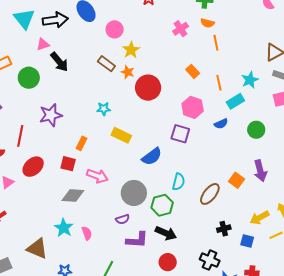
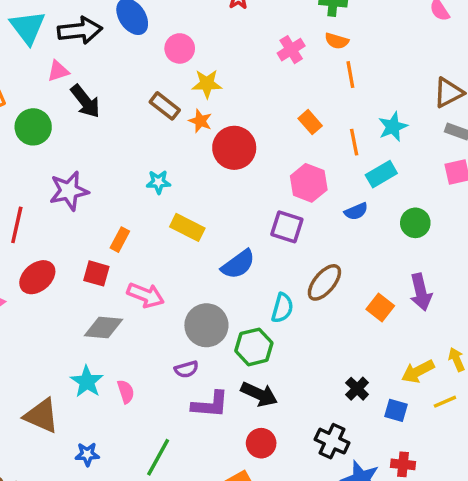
yellow star: (131, 50) -> (207, 84), turned 30
cyan star: (250, 80) -> (393, 127), moved
brown ellipse: (210, 194) -> (324, 282), moved
black cross: (224, 229) -> (357, 389), turned -32

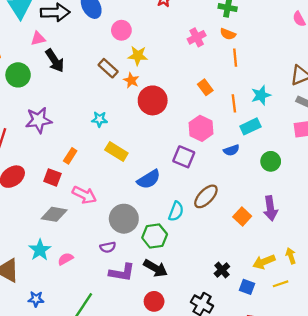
pink semicircle: (126, 392) -> (66, 259), turned -105

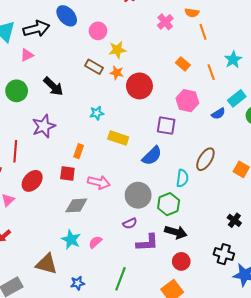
black arrow: (55, 61) -> (53, 86), moved
cyan rectangle: (250, 126) -> (237, 98), moved
purple square: (184, 157) -> (166, 126), moved

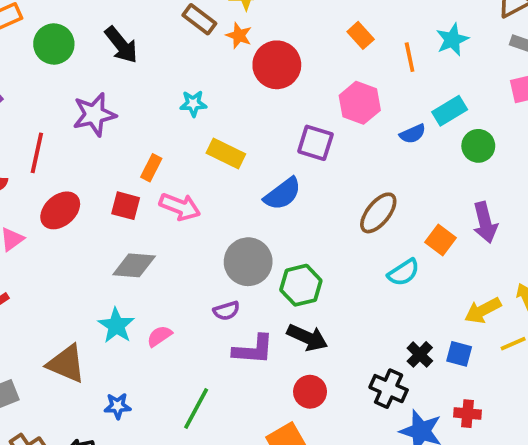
cyan semicircle: (182, 178) -> (404, 272), moved, turned 42
pink arrow: (99, 182) -> (180, 207), moved
black cross: (234, 220) -> (420, 354), moved

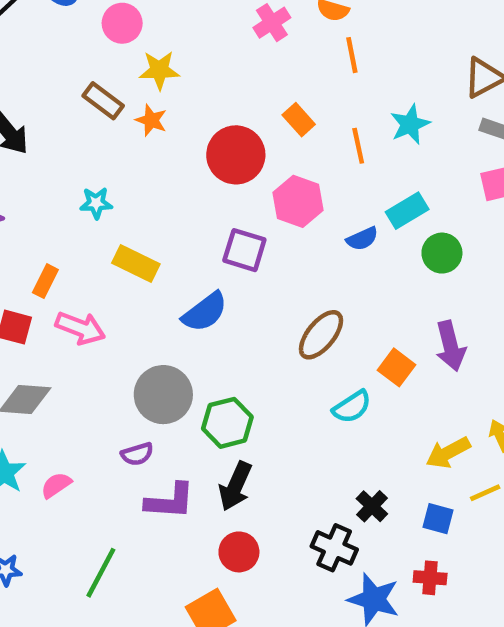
red circle: (277, 65) -> (236, 155), moved
black arrow: (307, 337) -> (235, 486), turned 90
blue square: (459, 354) -> (438, 519), moved

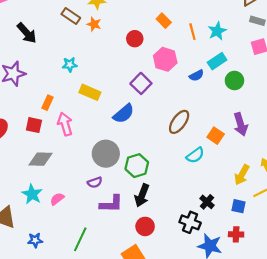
cyan star: (410, 124) -> (217, 31), moved
red circle: (236, 155) -> (135, 39), size x0.6
purple square: (244, 250) -> (141, 83), turned 30
pink arrow: (80, 328) -> (65, 124), turned -125
yellow arrow: (448, 453) -> (242, 175), turned -30

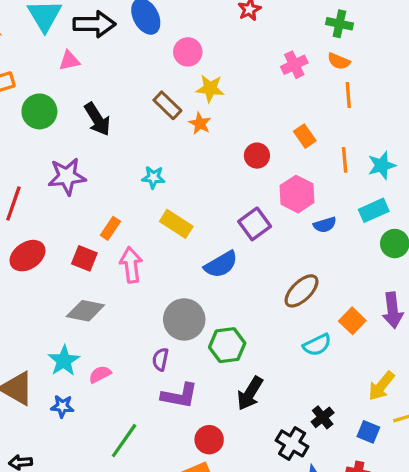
blue semicircle: (196, 75) -> (325, 225), moved
purple semicircle: (95, 182) -> (160, 359), turned 112
black arrow: (142, 195) -> (250, 393), moved
red circle: (145, 226) -> (209, 440), moved
blue star: (35, 240) -> (62, 406), moved

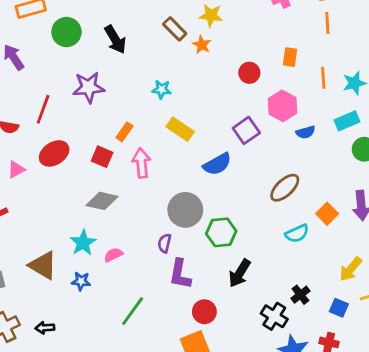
orange rectangle: (305, 136) -> (290, 57), turned 42
purple L-shape: (179, 396) -> (180, 274), turned 88

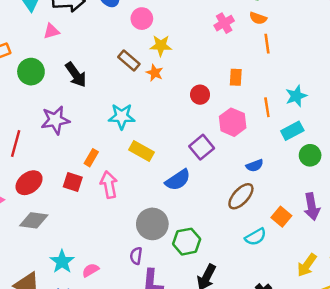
orange line: (323, 78) -> (267, 107), moved
cyan star: (162, 89) -> (122, 116), size x1.5
blue semicircle: (305, 132) -> (255, 166), moved
gray diamond: (102, 201) -> (34, 220), moved

